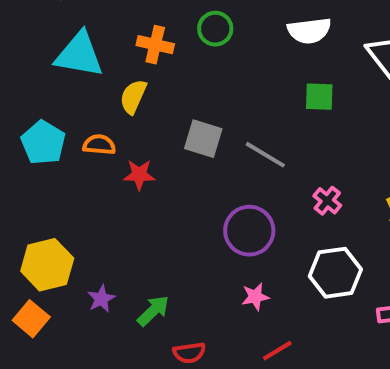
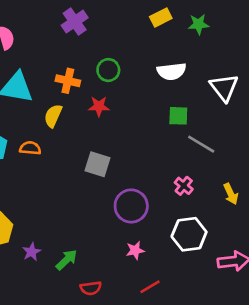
gray square: (203, 139) -> (98, 164), moved
gray line: (265, 155) -> (201, 144), moved
red star: (139, 175) -> (99, 106), moved

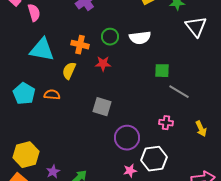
white semicircle: (172, 71) -> (140, 38), moved
white triangle: (224, 88) -> (196, 27), moved
pink cross: (184, 186) -> (166, 123), turned -32
white hexagon: (189, 234) -> (154, 159), moved

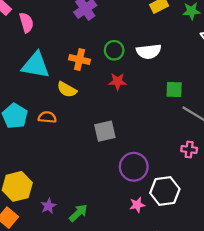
red star: (103, 64) -> (118, 81), moved
yellow semicircle: (69, 71) -> (67, 89), turned -84
gray square: (102, 107) -> (105, 131), turned -30
pink cross: (166, 123) -> (189, 149), moved

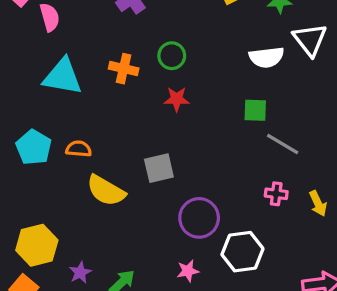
white semicircle: (149, 51) -> (267, 57), moved
yellow semicircle: (67, 89) -> (106, 191), moved, size x1.4
pink star: (137, 205) -> (188, 271), moved

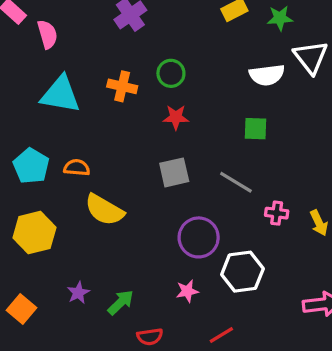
gray line: (283, 144) -> (236, 182), moved
gray square: (159, 168) -> (174, 172), moved
yellow hexagon: (37, 245) -> (34, 233), moved

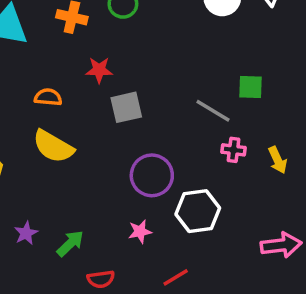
red star: (176, 117) -> (99, 70), moved
green square: (255, 129) -> (250, 87), moved
orange semicircle: (77, 168) -> (48, 97), moved
gray line: (236, 182) -> (213, 111), moved

